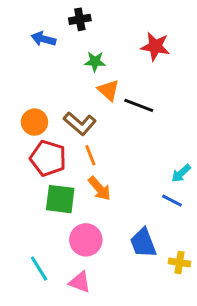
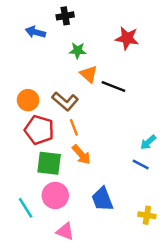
pink circle: (86, 240) -> (55, 195), moved
blue trapezoid: (143, 243) -> (102, 199), moved
cyan line: (39, 269) -> (26, 208), moved

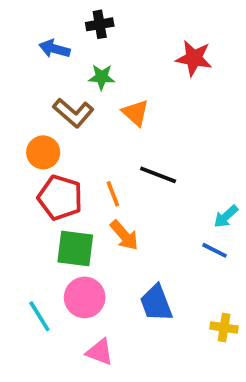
green star: (78, 51) -> (102, 77), moved
black line: (113, 86) -> (158, 175), moved
brown L-shape: (65, 101) -> (73, 113), moved

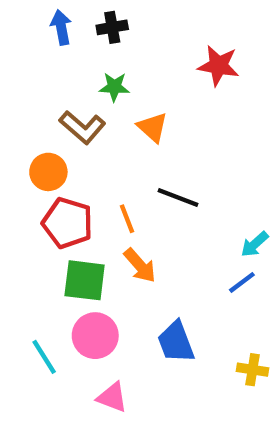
blue arrow: (54, 49) -> (61, 27), moved, turned 64
blue line: (215, 250) -> (242, 282), turned -64

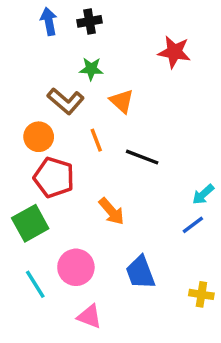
orange line: (127, 219) -> (96, 140), moved
green square: (85, 280) -> (30, 223), moved, turned -36

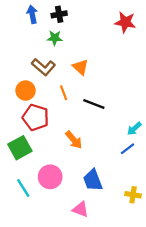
red star: (174, 52) -> (125, 22), moved
green star: (91, 69) -> (55, 38), moved
pink triangle: (90, 316) -> (80, 209), moved

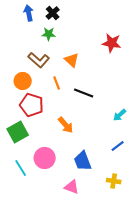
black cross: (59, 14) -> (53, 13), turned -32
red star: (125, 22) -> (112, 43), moved
blue line: (127, 149) -> (118, 146), moved
yellow cross: (133, 195) -> (114, 181), moved

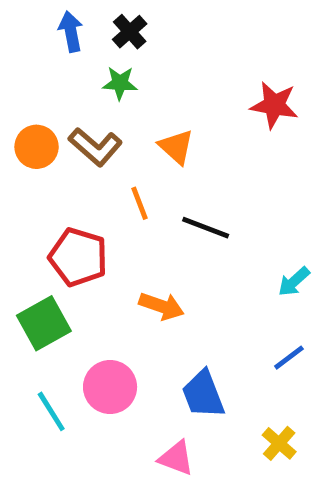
orange circle: (23, 81) -> (37, 147), moved
orange arrow: (66, 125) -> (162, 306), turned -30
yellow cross: (114, 181) -> (279, 443), turned 32

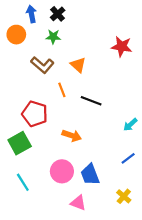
orange circle: (37, 147) -> (16, 35), moved
pink circle: (110, 387) -> (62, 171), moved

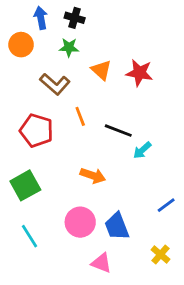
black cross: (58, 14) -> (75, 18), turned -32
red star: (122, 46) -> (139, 73), moved
orange triangle: (78, 65) -> (101, 70), moved
red pentagon: (35, 114) -> (37, 131), moved
cyan arrow: (130, 125) -> (142, 150), moved

